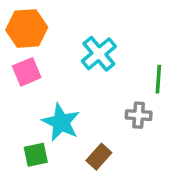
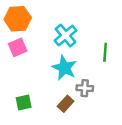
gray cross: (139, 115) -> (85, 88), moved
cyan star: (61, 122) -> (64, 68), moved

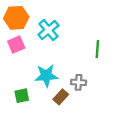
cyan cross: (66, 35) -> (48, 30), moved
cyan star: (64, 68) -> (46, 76), moved, turned -30

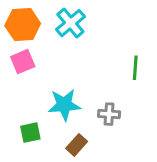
cyan cross: (48, 30) -> (70, 23), moved
brown rectangle: (61, 97) -> (77, 145), moved

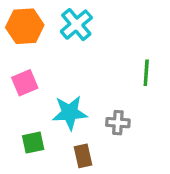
pink square: (23, 62) -> (25, 83), moved
brown rectangle: (77, 145) -> (83, 156), turned -55

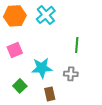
green line: (146, 73) -> (77, 45), moved
green square: (33, 143) -> (20, 86), turned -32

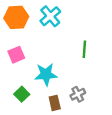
gray cross: (71, 74) -> (78, 94), moved, turned -32

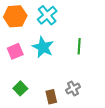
cyan star: (46, 74) -> (43, 47), moved, turned 30

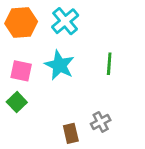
pink square: (15, 51) -> (21, 71), turned 35
green square: (20, 88) -> (17, 102), moved

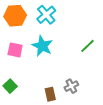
green line: (109, 64) -> (88, 46), moved, turned 42
green square: (17, 102) -> (10, 86), moved

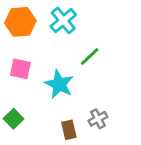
cyan star: (42, 46) -> (59, 84), moved
green line: (88, 46) -> (90, 56), moved

